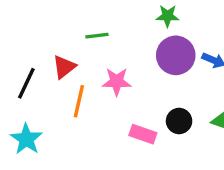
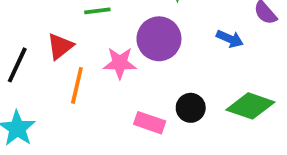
purple circle: (176, 55) -> (159, 39), moved

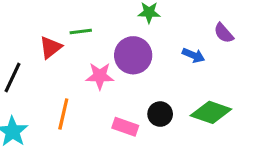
red triangle: (60, 46) -> (51, 47), moved
orange line: (77, 85) -> (63, 114), moved

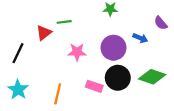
purple circle: (133, 55) -> (114, 48), moved
orange line: (63, 114) -> (58, 94), moved
black circle: (160, 114) -> (118, 78), size x1.5

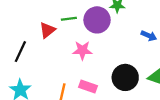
purple circle: (114, 48) -> (97, 20), moved
pink rectangle: (94, 86) -> (88, 86), moved

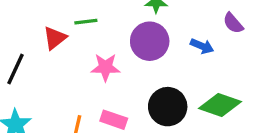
purple circle: (97, 20) -> (150, 41), moved

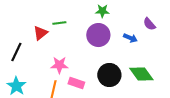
pink star: (105, 67) -> (59, 65), moved
green diamond: (220, 105) -> (141, 74), turned 35

